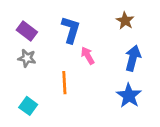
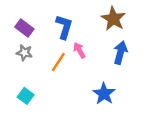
brown star: (125, 21) -> (113, 19), size x1.5
orange line: (64, 83) -> (58, 62), moved, turned 36
blue star: (129, 96) -> (104, 94), moved

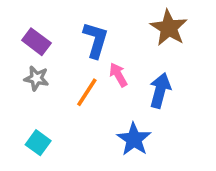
blue arrow: (120, 53) -> (160, 90), moved
blue star: (104, 94) -> (134, 139), moved

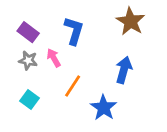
pink arrow: (118, 75) -> (54, 58), moved
orange line: (87, 92) -> (73, 86), moved
cyan square: (38, 143) -> (29, 99), moved

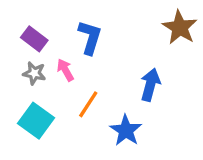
brown star: (131, 21) -> (180, 27), moved
cyan square: (29, 99) -> (36, 121), size x1.5

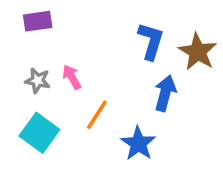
brown star: (180, 27) -> (198, 52), moved
blue L-shape: (90, 37) -> (151, 41), moved
purple rectangle: (34, 39) -> (38, 21), moved, turned -45

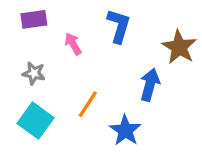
blue L-shape: (151, 41) -> (119, 26), moved
pink arrow: (72, 77) -> (73, 44), moved

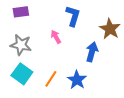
pink arrow: (73, 44) -> (56, 37), moved
gray star: (34, 73) -> (21, 45), size x1.5
orange line: (88, 104) -> (51, 79), moved

